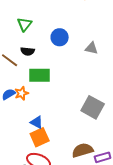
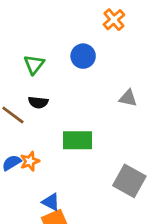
blue circle: (60, 37) -> (83, 56), moved
green rectangle: (40, 75) -> (77, 140), moved

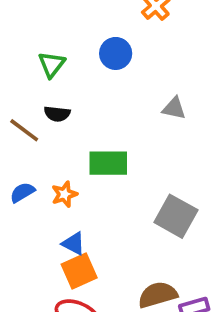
orange star: (30, 161) -> (64, 194), moved

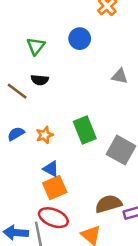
green rectangle: (108, 163) -> (85, 130), moved, turned 68

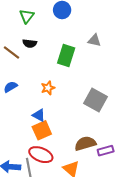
green rectangle: (85, 130) -> (66, 56), moved, turned 40
orange star: (45, 135) -> (48, 88), moved

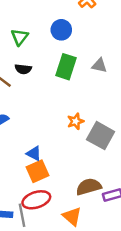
green rectangle: (66, 56) -> (66, 67), moved
orange star: (48, 88) -> (76, 121), moved
red ellipse: (41, 155) -> (36, 200), turned -40

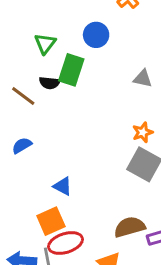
green rectangle: (66, 67) -> (71, 70), moved
orange star: (76, 121) -> (143, 132), moved
orange square: (38, 171) -> (51, 221), moved

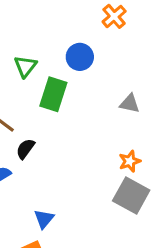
black semicircle: (49, 83) -> (25, 149), moved, turned 120
blue triangle: (63, 186) -> (44, 219), turned 42

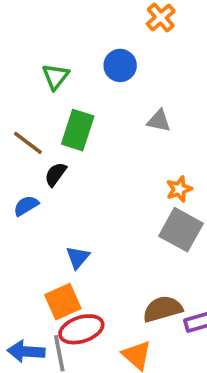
green rectangle: (53, 94) -> (78, 130), moved
gray triangle: (130, 104) -> (159, 121), moved

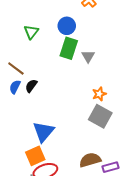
gray triangle: (159, 121) -> (88, 56), turned 48
green rectangle: (78, 130) -> (69, 48), moved
blue semicircle: (26, 206) -> (15, 87), moved, turned -32
blue triangle: (78, 257) -> (43, 132), size x1.6

